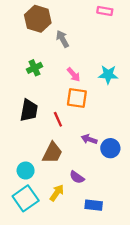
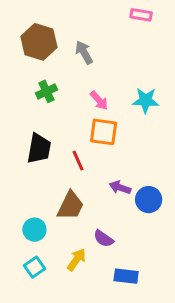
brown hexagon: (38, 19) -> (39, 42), moved
cyan square: (26, 198) -> (34, 267), size x0.6

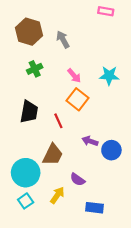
orange square: (104, 132) -> (78, 99), turned 30
cyan circle: (34, 230) -> (26, 173), size x1.6

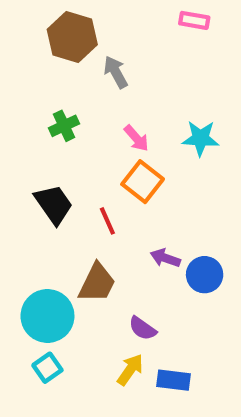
brown hexagon: (29, 32) -> (72, 37), moved
black trapezoid: (29, 112) -> (54, 204), turned -45
yellow arrow: (57, 195) -> (130, 370), moved

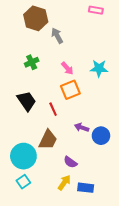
orange square: (143, 182) -> (70, 90), turned 30

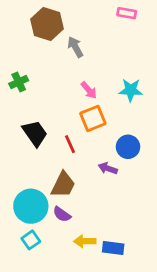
green cross: (32, 62) -> (19, 82), moved
blue circle: (101, 136) -> (128, 147), moved
purple semicircle: (70, 162) -> (62, 214), moved
yellow arrow: (64, 183) -> (85, 241), turned -126

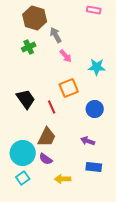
green cross: (19, 82) -> (29, 47), moved
pink arrow: (89, 90) -> (66, 56), moved
purple arrow: (108, 168) -> (88, 141), moved
blue rectangle: (113, 248) -> (94, 167), moved

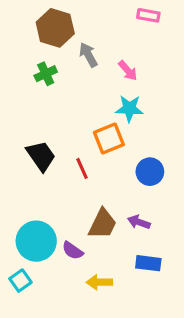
pink arrow: (66, 56) -> (128, 71), moved
cyan star: (97, 67) -> (129, 108), moved
brown trapezoid: (47, 137) -> (103, 224), moved
cyan square: (23, 178) -> (20, 281), moved

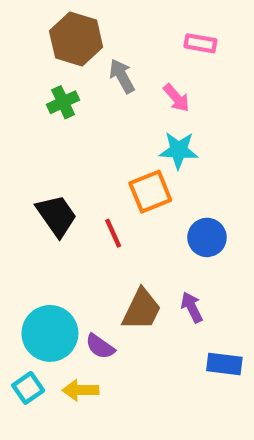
pink rectangle: (148, 15) -> (200, 43), moved
purple arrow: (139, 222) -> (192, 307), turned 45
blue rectangle: (148, 263) -> (224, 364), moved
yellow arrow: (99, 282) -> (80, 390), moved

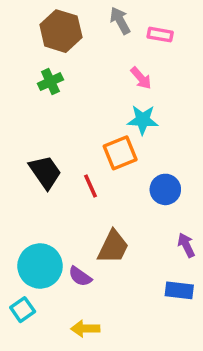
gray arrow: (122, 76) -> (120, 21), moved
purple arrow: (192, 307) -> (186, 245), moved
yellow arrow: (80, 390) -> (85, 329), moved

